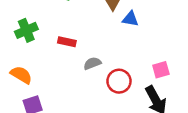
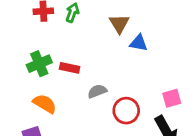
green cross: (26, 30) -> (39, 64), moved
orange semicircle: (21, 75) -> (45, 104), moved

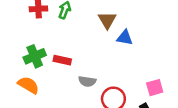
gray semicircle: (97, 91) -> (87, 81), turned -150
orange semicircle: (45, 104) -> (28, 85), moved

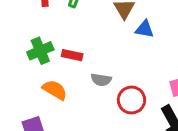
orange semicircle: (28, 85) -> (55, 90), moved

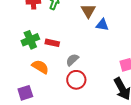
gray semicircle: (101, 80) -> (72, 60), turned 128
red circle: (131, 100) -> (76, 80), moved

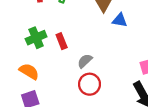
red rectangle: (52, 43) -> (62, 41), turned 56
orange semicircle: (40, 67) -> (29, 71), moved

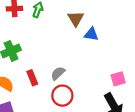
red rectangle: (62, 41) -> (32, 78), moved

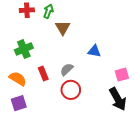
brown triangle: (76, 19) -> (63, 28), moved
blue triangle: (91, 34) -> (94, 51), moved

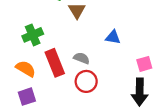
gray semicircle: (67, 69) -> (82, 58), turned 64
red rectangle: (43, 74) -> (55, 63), size x1.6
black arrow: (118, 99) -> (140, 92), turned 30

